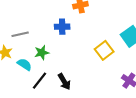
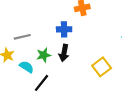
yellow square: (104, 50) -> (102, 67), moved
black arrow: (64, 82) -> (64, 53), moved, turned 42

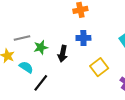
blue cross: (64, 29) -> (83, 38), moved
green star: (44, 55) -> (41, 47), moved

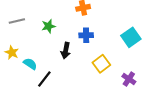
gray line: (22, 38) -> (17, 21), moved
green star: (41, 47) -> (48, 26), moved

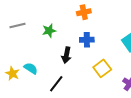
yellow star: (12, 53) -> (12, 73), moved
black line: (44, 79) -> (56, 84), moved

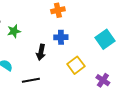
green star: (49, 31) -> (14, 31), moved
black line: (56, 84) -> (31, 80), turned 42

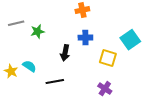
yellow square: (76, 65) -> (108, 58), moved, turned -36
purple cross: (103, 80) -> (105, 89), moved

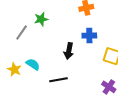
gray line: (16, 23) -> (22, 32), moved, turned -42
green star: (38, 31) -> (41, 19), moved

